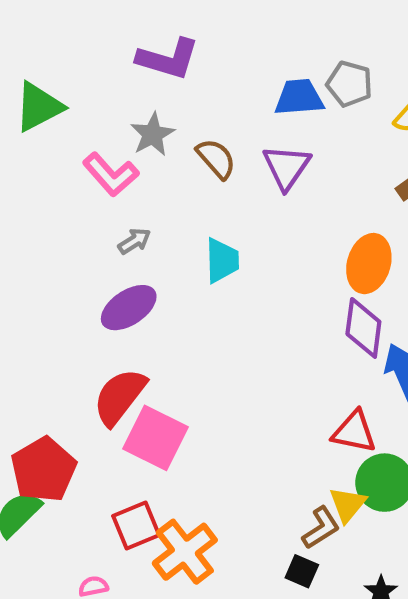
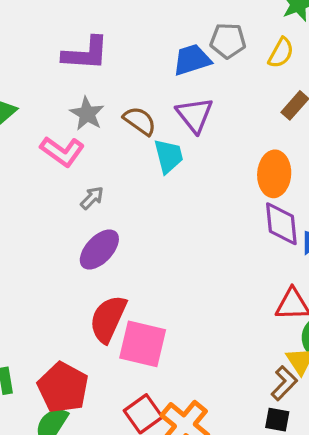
cyan trapezoid: (222, 261) -> (169, 156), moved

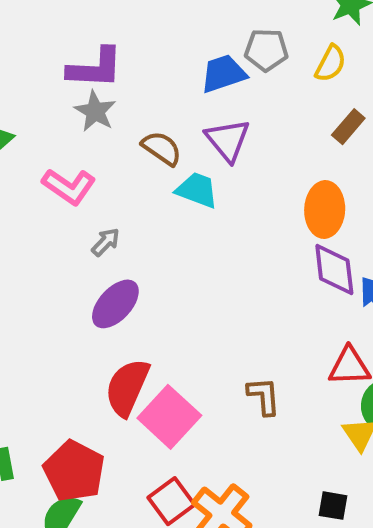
gray star: (87, 114) -> (95, 111), moved
cyan trapezoid: (169, 156) -> (197, 190), turned -54
pink square: (143, 344) -> (169, 417), turned 30
brown L-shape: (284, 383) -> (264, 396), moved, turned -48

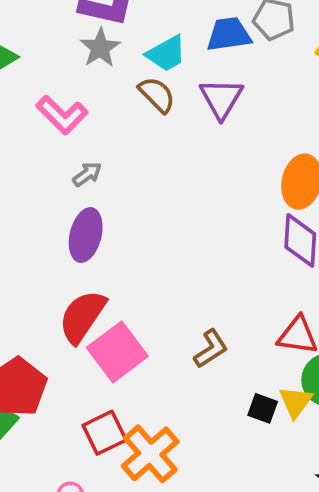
cyan trapezoid: (197, 190) -> (166, 54), moved, turned 120
purple ellipse: (115, 304) -> (86, 235), turned -39
brown L-shape: (264, 396) -> (211, 349), turned 51
black square: (333, 506) -> (263, 408), moved

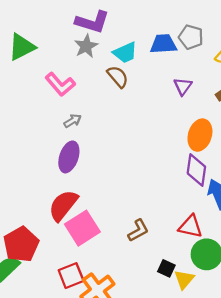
purple triangle: (221, 98) -> (183, 86), moved, size x0.7
yellow triangle: (296, 402) -> (184, 279), moved

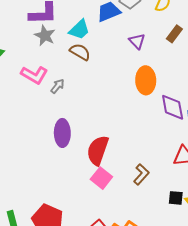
gray arrow: (73, 121) -> (57, 86), moved
orange ellipse: (200, 135) -> (146, 80), moved
red semicircle: (63, 205) -> (98, 150), moved
pink square: (82, 228) -> (101, 178), moved, size x0.7

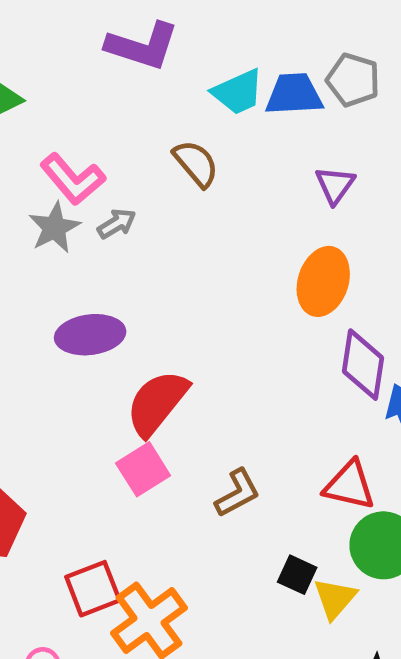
cyan trapezoid: (79, 30) -> (238, 92), moved
gray star: (45, 36) -> (54, 228), moved
purple ellipse: (62, 133) -> (90, 335), turned 64

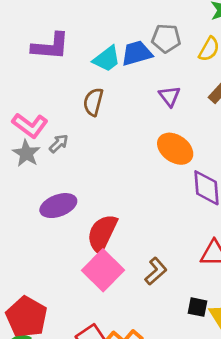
brown semicircle: (196, 163) -> (93, 102), turned -112
orange ellipse: (323, 281) -> (175, 149), turned -60
pink square: (143, 469) -> (103, 270), size x1.4

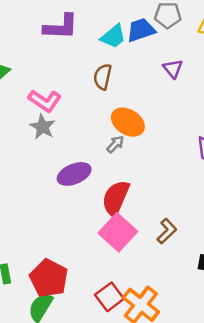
gray arrow: (59, 144) -> (115, 144), moved
orange ellipse: (175, 149) -> (128, 122), moved

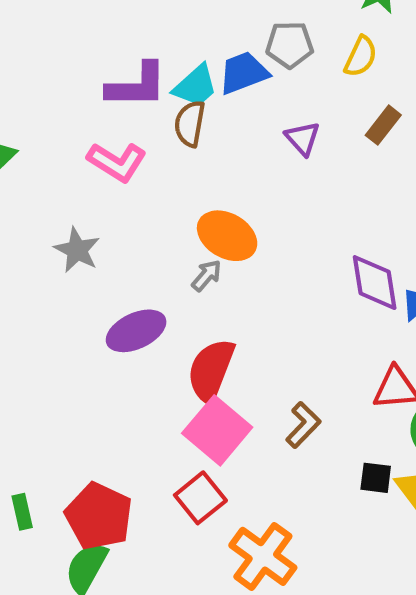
purple L-shape: (61, 27) -> (137, 85), moved
brown semicircle: (103, 77) -> (190, 124), moved
pink L-shape: (45, 101) -> (117, 162), moved
red square: (109, 297) -> (200, 498), moved

